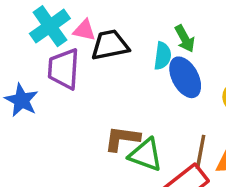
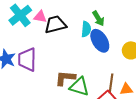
purple trapezoid: (64, 69) -> (27, 59), moved

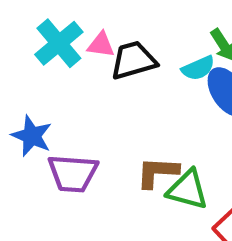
cyan semicircle: (86, 29) -> (198, 68), turned 63
purple trapezoid: (27, 59) -> (73, 173), moved, turned -85

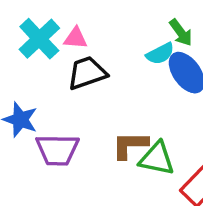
black trapezoid: (133, 60) -> (87, 73), moved

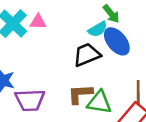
black trapezoid: (87, 73) -> (87, 55), moved

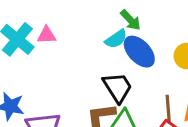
black trapezoid: (87, 55) -> (118, 87), moved, turned 84

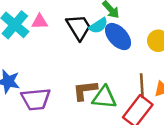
black trapezoid: (118, 87) -> (79, 27), moved

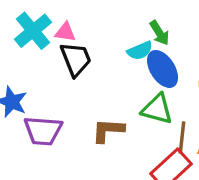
black trapezoid: (79, 27) -> (76, 59), moved
green triangle: (104, 97) -> (157, 109), moved

